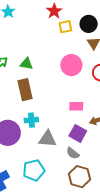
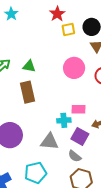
cyan cross: (31, 120) -> (64, 120), moved

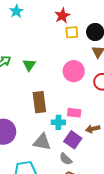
green triangle: (29, 66) -> (29, 65), turned 48
brown rectangle: (27, 92) -> (39, 102), moved

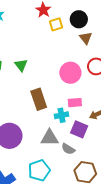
pink circle: (74, 71) -> (70, 73), moved
gray semicircle: (66, 159) -> (68, 149), moved

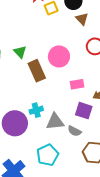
pink circle: (70, 73) -> (59, 56), moved
brown rectangle: (39, 99) -> (37, 71), moved
cyan cross: (61, 115) -> (36, 110), moved

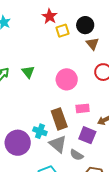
brown rectangle: (37, 71) -> (59, 119), moved
cyan cross: (36, 110) -> (40, 131), turned 32
gray triangle: (55, 122) -> (58, 144), turned 42

